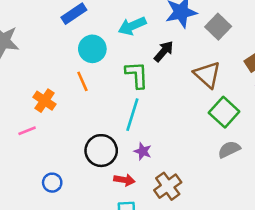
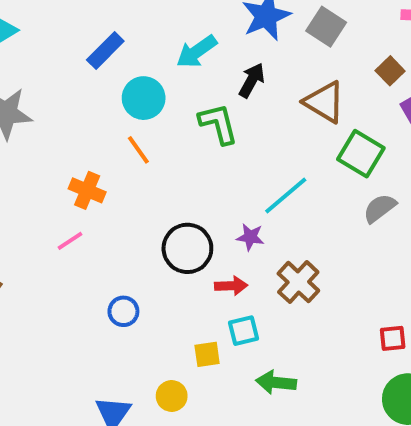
cyan line: (132, 115) -> (286, 195), moved, turned 44

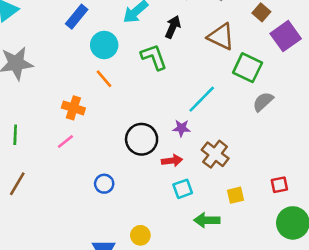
yellow square: (207, 354) -> (236, 195), moved

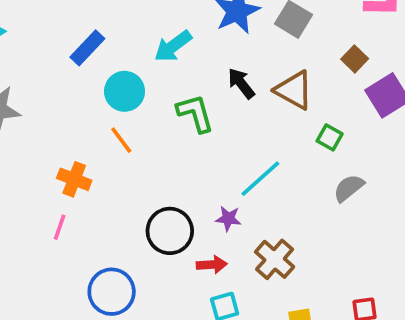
black arrow: (173, 27) -> (241, 83), moved, turned -65
green square: (248, 68) -> (330, 137), size x0.6
pink line: (65, 142) -> (60, 227), turned -36
blue circle: (104, 184) -> (112, 292), size x1.6

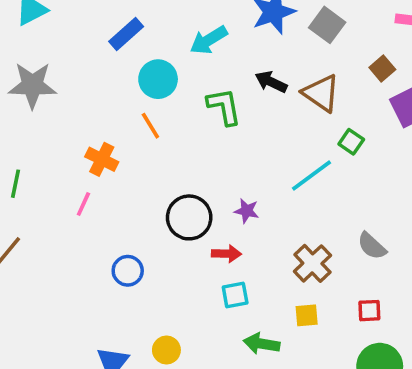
black arrow: (241, 83) -> (271, 82), turned -32
cyan line: (260, 179) -> (311, 176), moved
gray semicircle: (349, 188) -> (372, 246), moved, turned -104
brown cross: (275, 259) -> (312, 263), moved
blue circle: (112, 292) -> (128, 271), size x0.7

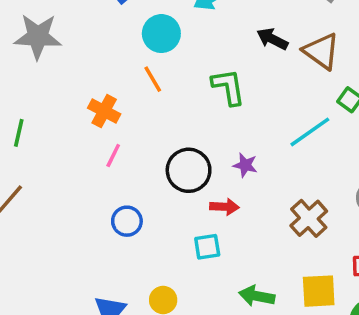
green L-shape: (224, 107) -> (228, 87), moved
pink line: (83, 204) -> (113, 155), moved
cyan square: (235, 295) -> (207, 247), moved
yellow square: (307, 315) -> (319, 291), moved, size x1.5

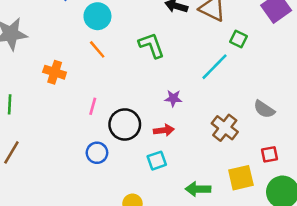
orange cross: (104, 111) -> (55, 72), moved
pink line: (113, 155) -> (93, 106), moved
black circle: (189, 170) -> (125, 124), moved

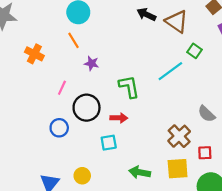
green L-shape: (151, 45) -> (129, 87), moved
purple star: (173, 98) -> (92, 63), moved
brown cross: (225, 128) -> (179, 136), moved

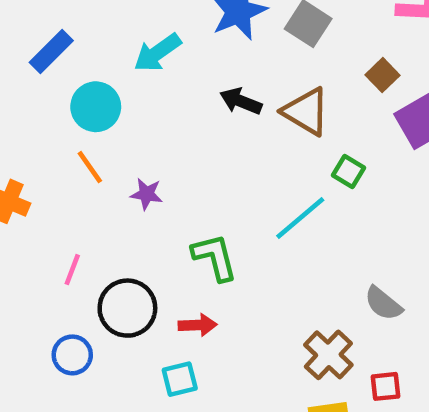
purple star: (92, 63) -> (147, 194), moved

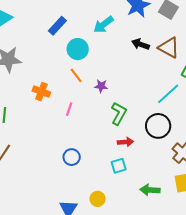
green L-shape: (215, 257) -> (119, 114), moved, turned 45
pink line: (72, 270) -> (69, 109), moved
black circle: (127, 308) -> (158, 126), moved

